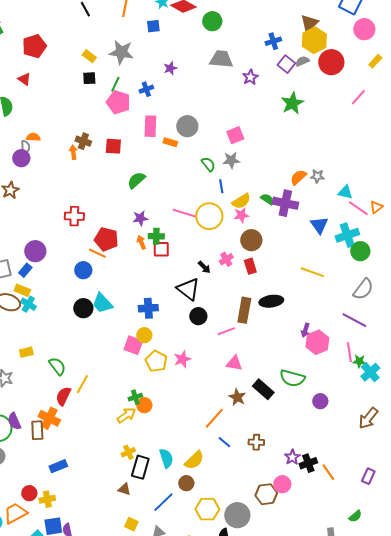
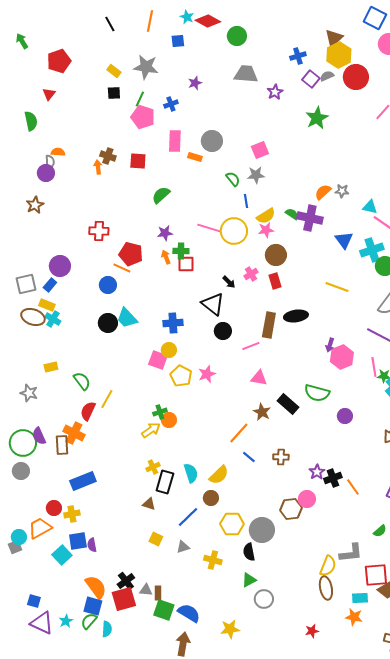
red triangle: (24, 79) -> (49, 94), turned 32
blue rectangle: (58, 466) -> (83, 481), size x1.4

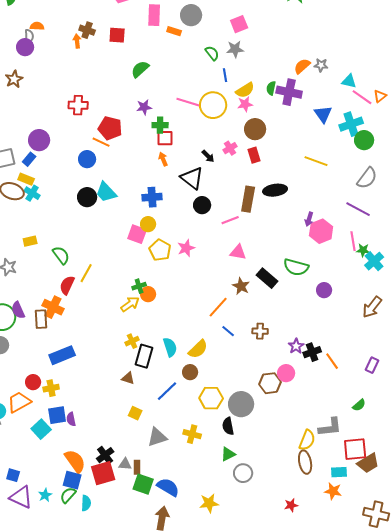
green semicircle: (292, 214) -> (271, 88), turned -112
orange arrow: (166, 257) -> (163, 159), moved
gray triangle: (183, 547) -> (157, 437), moved, size x1.5

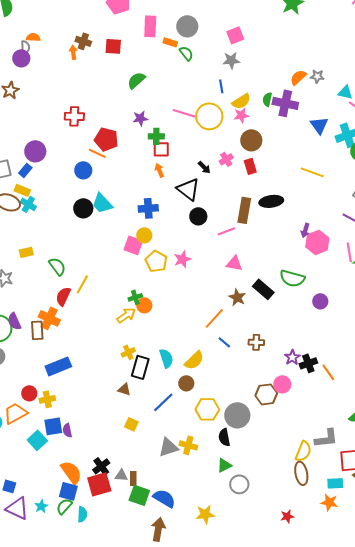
green semicircle: (212, 53) -> (186, 53), moved
gray triangle: (157, 437) -> (168, 447), moved

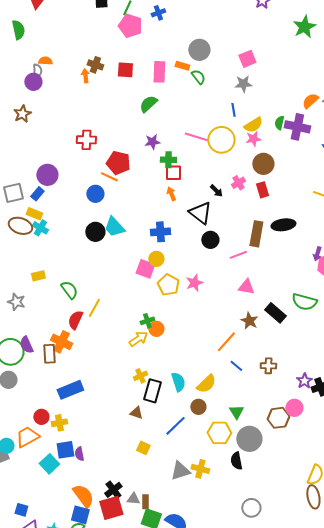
pink rectangle: (150, 26) -> (159, 72), moved
green triangle: (224, 465) -> (236, 412), moved, turned -35

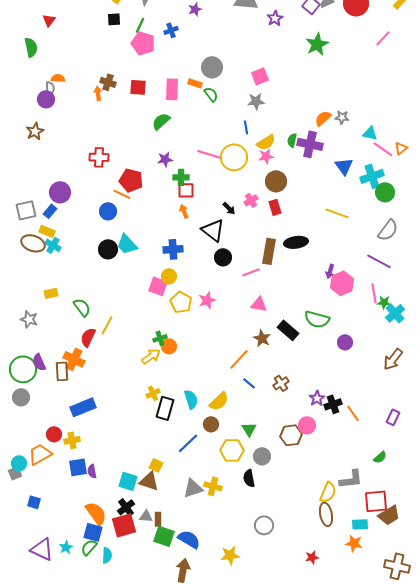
brown cross: (268, 366) -> (281, 383), turned -35
brown triangle: (136, 413) -> (149, 481), moved, size x1.5
gray circle: (249, 439) -> (262, 456), size x0.7
cyan square: (49, 464) -> (128, 481), moved, turned -30
blue square: (21, 510) -> (34, 502), moved

